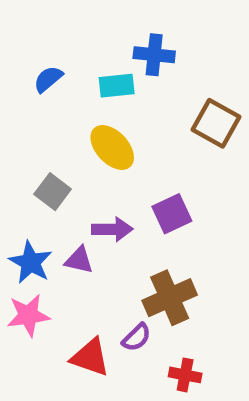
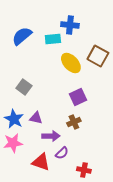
blue semicircle: (48, 79) -> (22, 36), size x1.5
yellow ellipse: (112, 147) -> (71, 63), moved
purple arrow: (112, 229) -> (51, 136), moved
brown cross: (170, 298) -> (74, 122), moved, size x0.6

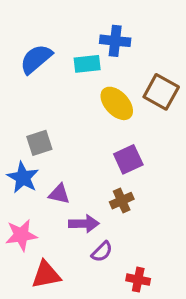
gray square: (24, 87) -> (39, 143), turned 35
blue star: (14, 119) -> (23, 177), moved
red triangle: (41, 162) -> (46, 275), moved, turned -30

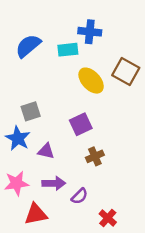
purple square: (128, 159) -> (81, 124), moved
purple arrow: (84, 224) -> (54, 183), moved
red cross: (138, 280) -> (108, 218), turned 30

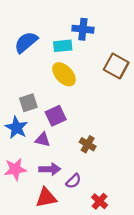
yellow ellipse: (91, 81) -> (64, 74), moved
purple square: (81, 124) -> (56, 116), moved
brown cross: (95, 156) -> (88, 144), turned -35
red triangle: (36, 214) -> (46, 198), moved

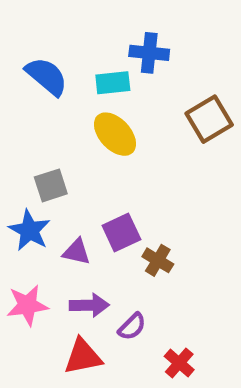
blue semicircle: (26, 42) -> (47, 76), turned 80
brown square: (116, 66) -> (209, 119), turned 30
purple square: (56, 116) -> (121, 233), moved

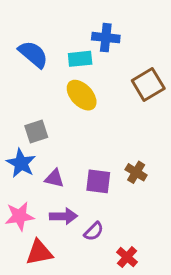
purple square: (121, 233) -> (98, 181), moved, turned 32
brown cross: (158, 260) -> (136, 172), moved
red triangle: (83, 357) -> (39, 253), moved

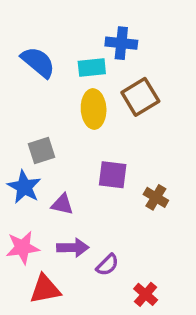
brown square: (148, 85) -> (140, 97), moved
yellow ellipse: (82, 95) -> (94, 109), turned 40
purple square: (98, 181) -> (113, 175), moved

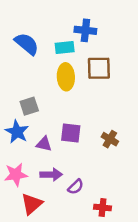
brown square: (140, 97) -> (99, 68), turned 30
purple square: (113, 175) -> (71, 133), moved
red triangle: (45, 289) -> (32, 204), turned -30
red cross: (146, 294) -> (103, 208), turned -35

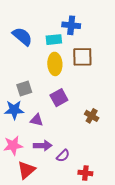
blue star: (17, 132) -> (14, 110), turned -30
purple square: (71, 133) -> (59, 98), moved, turned -36

